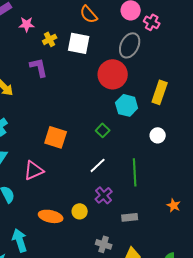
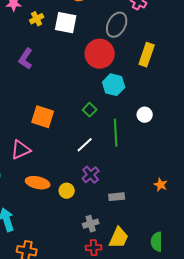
purple L-shape: (39, 67) -> (26, 59), moved, turned -135
yellow rectangle: (160, 92) -> (147, 55), moved
green line: (135, 172) -> (116, 133), moved
orange ellipse: (51, 216) -> (38, 183), moved
gray cross: (104, 244) -> (91, 224), turned -35

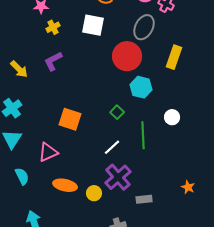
yellow cross: (37, 19) -> (53, 27), moved
purple L-shape: (26, 59) -> (53, 61), turned 30
purple cross: (91, 175) -> (118, 177), size x1.5

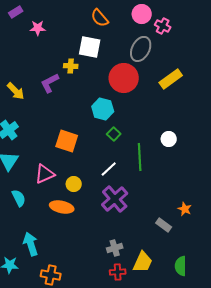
yellow cross: (53, 27) -> (71, 66), moved, turned 32
yellow rectangle: (174, 57) -> (171, 79), turned 35
cyan hexagon: (141, 87) -> (103, 109), moved
yellow circle: (94, 193) -> (74, 184), moved
gray rectangle: (144, 199) -> (164, 225), moved, turned 42

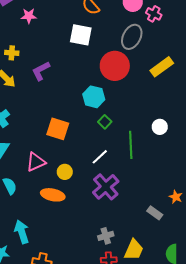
yellow cross: (71, 66) -> (12, 53), moved

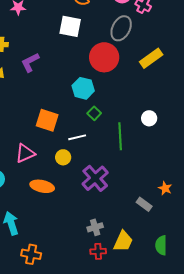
white line: (100, 157) -> (77, 137), moved, turned 30
yellow circle: (65, 172) -> (63, 157), moved

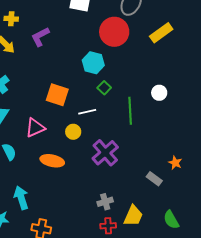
green semicircle: (161, 245) -> (171, 220), turned -30

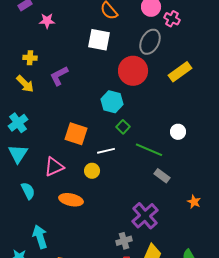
green line: (130, 111) -> (149, 150), turned -64
purple cross: (105, 153) -> (145, 216), moved
gray rectangle: (154, 179) -> (162, 176), moved

